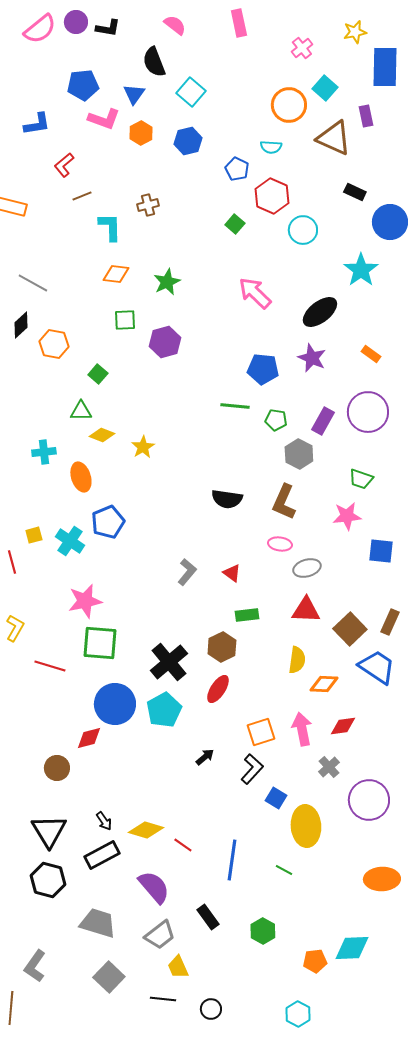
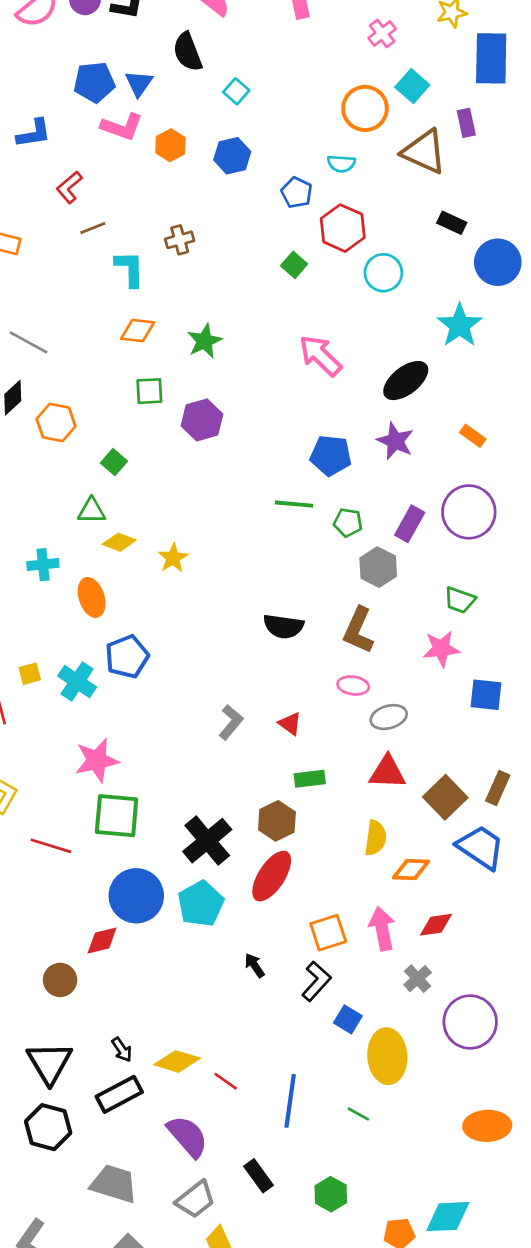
cyan square: (191, 92) -> (236, 91), size x0.7
blue triangle: (134, 94) -> (139, 83), moved
red ellipse: (218, 689) -> (272, 876), size x1.4
black arrow: (205, 757) -> (255, 965), turned -84

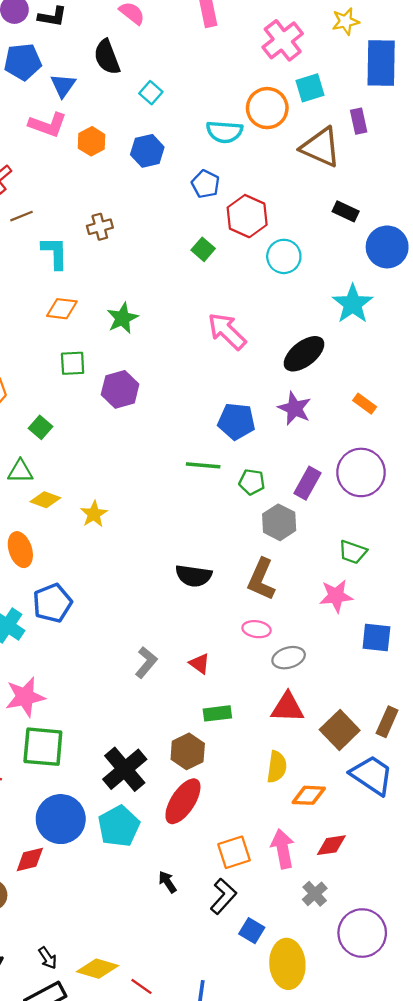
pink cross: (382, 33) -> (283, 40), size x1.6
blue pentagon: (94, 82) -> (23, 62), moved
cyan square: (412, 86) -> (310, 88), turned 32
cyan semicircle: (341, 164) -> (224, 132), moved, size x1.4

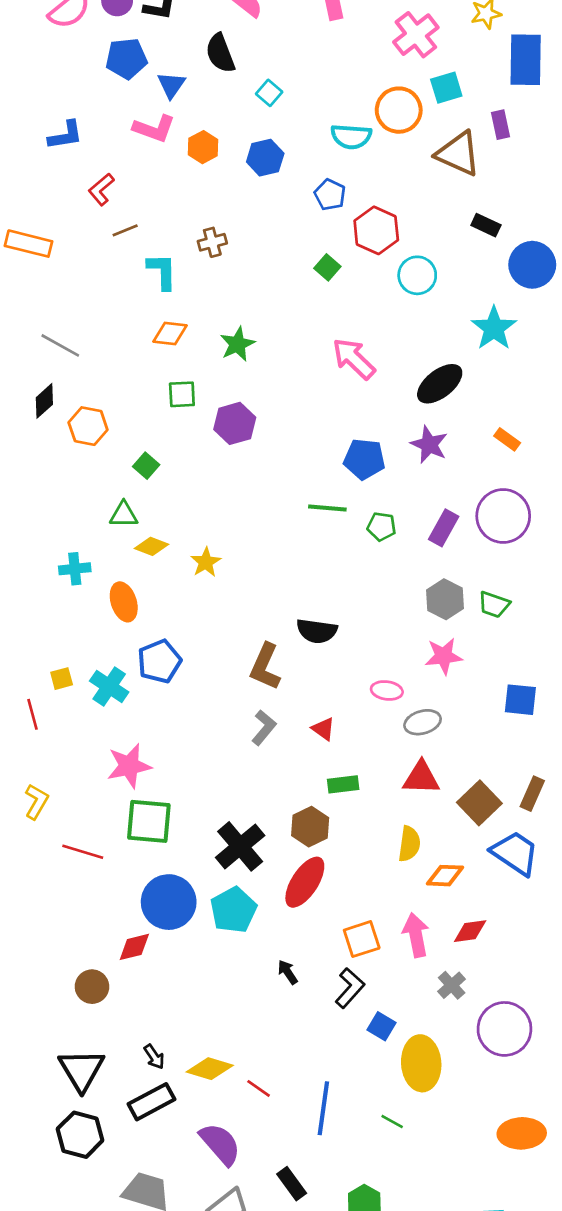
gray hexagon: (279, 522) -> (445, 599), moved
brown L-shape: (261, 579) -> (265, 667), moved
pink star: (336, 596) -> (444, 656), moved

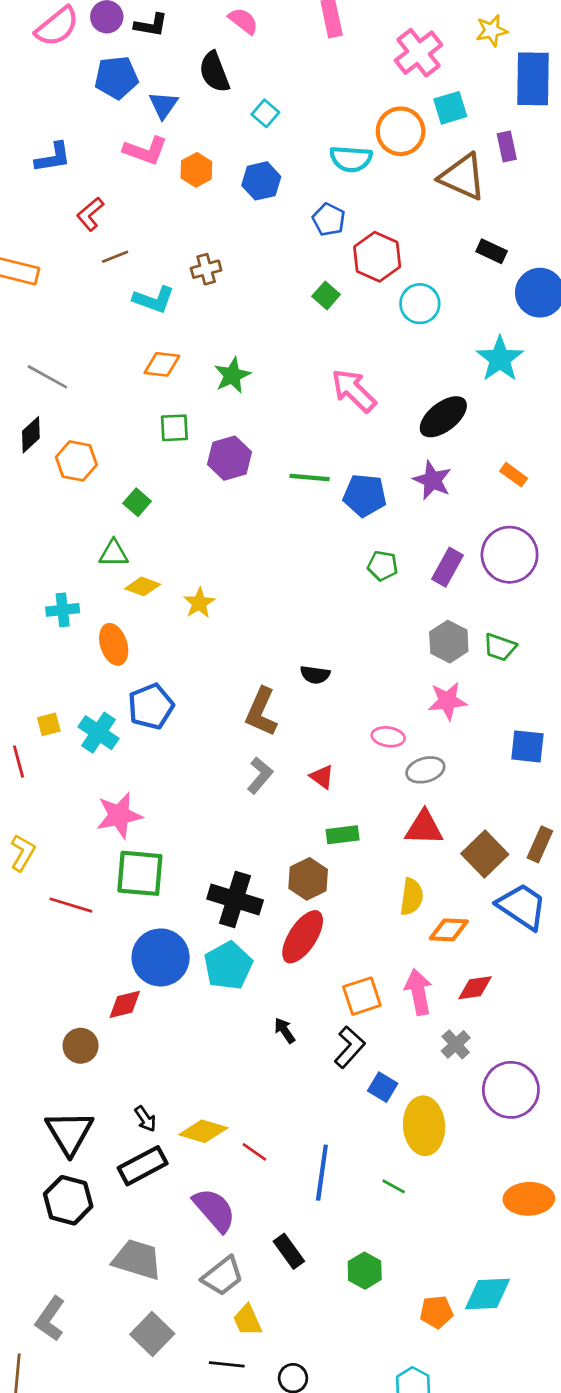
cyan L-shape: (162, 271) -> (154, 300), turned 111
green line: (327, 508) -> (310, 477), moved
black semicircle: (317, 631) -> (315, 675), size x0.7
black cross: (240, 846) -> (235, 900), turned -33

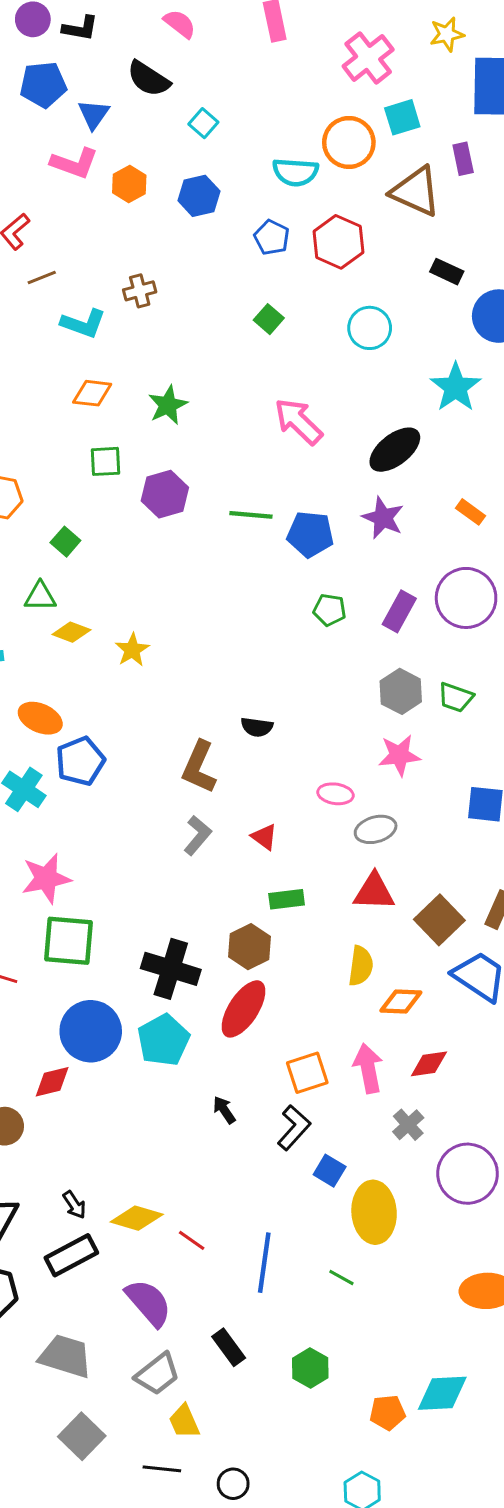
black semicircle: (214, 72) -> (149, 79), turned -36
red hexagon: (377, 257) -> (338, 242), moved
orange ellipse: (114, 644) -> (40, 718), moved, turned -48

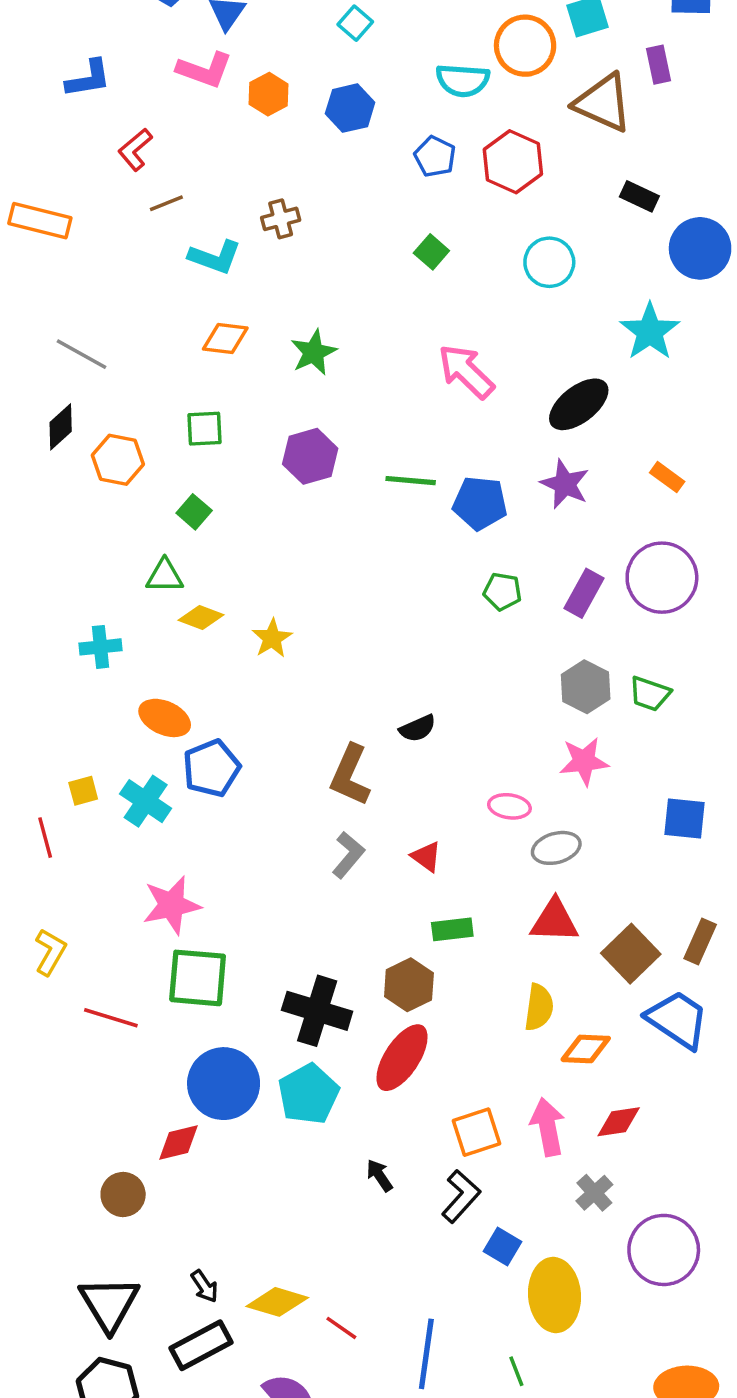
green square: (106, 461) -> (204, 429), moved
black semicircle: (257, 727) -> (418, 728), turned -32
green line: (341, 1278) -> (516, 1371), turned 40

